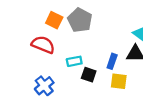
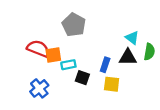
orange square: (54, 20) -> (53, 55), moved, turned -35

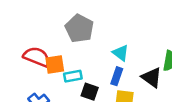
cyan triangle: (132, 38) -> (121, 53), moved
black triangle: (128, 57) -> (152, 77), moved, turned 36

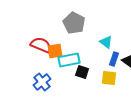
cyan rectangle: (73, 76) -> (69, 60), size x1.5
blue rectangle: (117, 76) -> (114, 59), moved

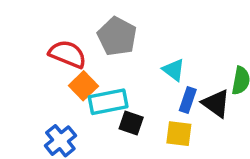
red semicircle: (41, 45) -> (67, 54), moved
orange square: (55, 51) -> (83, 86), turned -35

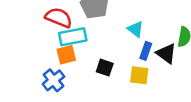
orange square: (83, 86) -> (66, 55), moved, turned 30
cyan rectangle: (108, 102) -> (73, 37), moved

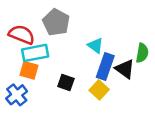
blue rectangle: (146, 51) -> (105, 67), size x1.5
orange square: (66, 55) -> (29, 70), turned 30
yellow square: (139, 75) -> (99, 90), turned 36

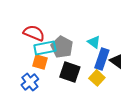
gray pentagon: (56, 22) -> (62, 47), moved
black square: (66, 82) -> (70, 72), size x1.5

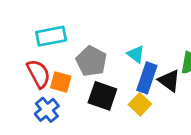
red semicircle: (34, 33) -> (39, 74), moved, turned 40
cyan rectangle: (45, 48) -> (51, 36), moved

